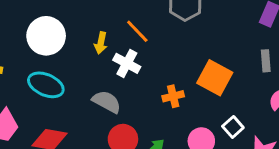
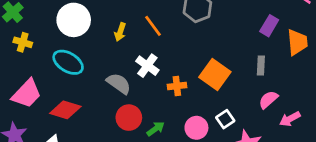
white cross: (127, 63) -> (147, 66), moved

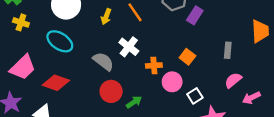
purple rectangle: (269, 26) -> (195, 15), moved
orange square: (215, 75) -> (187, 57), size x0.6
pink circle: (196, 128) -> (172, 82), moved

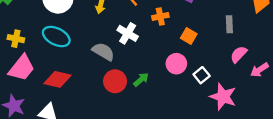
yellow cross: (21, 22) -> (16, 39), moved
orange cross: (154, 65) -> (160, 16), moved
green arrow: (134, 102) -> (141, 80), moved

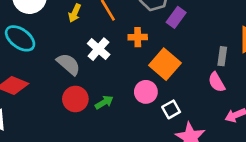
gray rectangle: (229, 24) -> (222, 56), moved
orange square: (189, 36) -> (165, 64), size x1.6
pink semicircle: (239, 54) -> (217, 82), moved, turned -84

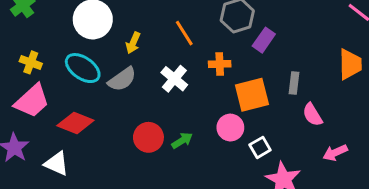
yellow arrow: (75, 13) -> (133, 43), moved
gray rectangle: (222, 56) -> (294, 83), moved
gray semicircle: (68, 64) -> (122, 79), moved, turned 105
orange square: (165, 64) -> (252, 95), turned 36

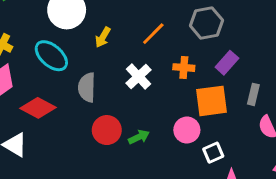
orange line: (184, 33) -> (153, 34), turned 70
purple rectangle: (264, 40) -> (227, 63), moved
gray semicircle: (122, 79) -> (87, 87), moved, turned 120

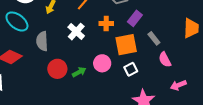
gray rectangle: (253, 94) -> (154, 38), turned -48
pink circle: (187, 130) -> (102, 63), moved
white square: (213, 153) -> (131, 69), moved

